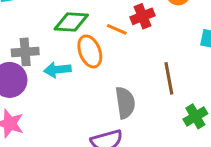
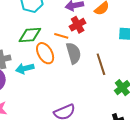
gray semicircle: (125, 103) -> (74, 53), moved

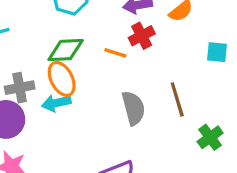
orange ellipse: (45, 53) -> (62, 79), moved
gray semicircle: (74, 53) -> (133, 108), moved

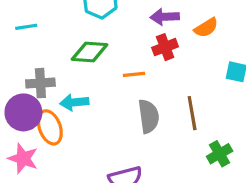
orange line: (115, 53) -> (134, 74), moved, turned -30
orange ellipse: (62, 79) -> (50, 127), moved

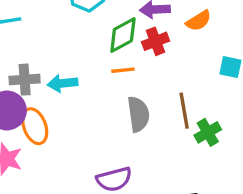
green diamond: (90, 52) -> (123, 35), moved, turned -33
cyan arrow: (74, 102) -> (63, 83), moved
green cross: (220, 154) -> (208, 132), moved

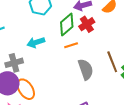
cyan arrow: (63, 83) -> (36, 42), moved

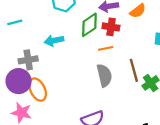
red cross: (87, 24) -> (111, 27), turned 35
orange line: (71, 45) -> (106, 48), moved

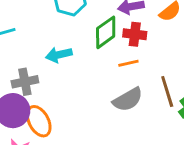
gray semicircle: (104, 75) -> (128, 100), turned 75

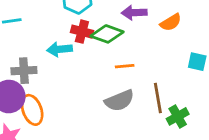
green diamond: (106, 32) -> (107, 34), turned 48
red cross: (135, 34) -> (82, 32), moved

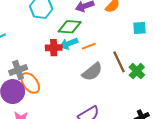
red cross: (82, 32) -> (54, 48), moved
cyan arrow: (60, 49) -> (69, 44), moved
orange ellipse: (32, 110) -> (30, 83), moved

